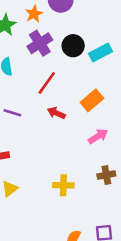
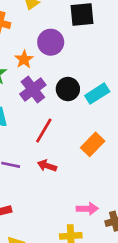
red arrow: (56, 113) -> (47, 166), moved
pink arrow: (98, 136) -> (87, 209), moved, turned 36

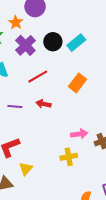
red line: (44, 131) -> (38, 77), turned 36

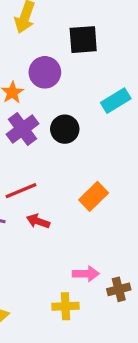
cyan rectangle: (76, 43) -> (116, 101), moved
red line: (38, 77) -> (21, 191), moved

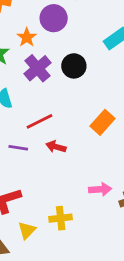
yellow cross: (65, 306) -> (61, 218), moved

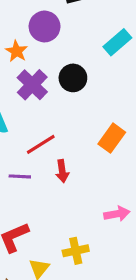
red arrow: (56, 147) -> (62, 171), turned -108

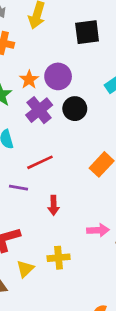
purple circle: (45, 26) -> (58, 76), moved
red arrow: (62, 171) -> (54, 205), moved

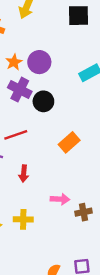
black square: (87, 32) -> (78, 16), moved
black circle: (75, 109) -> (43, 101), moved
purple cross: (39, 110) -> (20, 90), turned -30

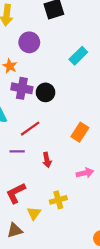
purple circle: (39, 62) -> (29, 42), moved
orange rectangle: (69, 142) -> (80, 132), moved

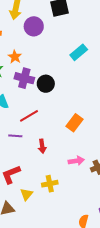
purple circle: (29, 42) -> (34, 26), moved

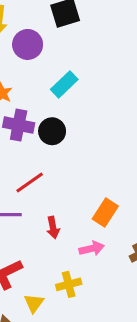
cyan rectangle: (79, 52) -> (64, 84), moved
orange rectangle: (75, 123) -> (105, 212), moved
pink arrow: (76, 161) -> (92, 249), moved

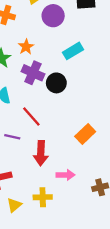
red line: (30, 183) -> (31, 117), turned 70
orange rectangle: (105, 212) -> (85, 134), moved
red arrow: (53, 227) -> (41, 153), size x1.5

